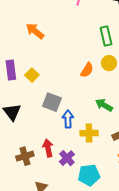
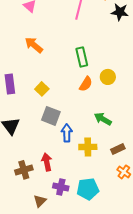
green rectangle: (106, 36) -> (82, 57), moved
yellow square: (32, 75) -> (42, 89), moved
purple cross: (67, 158) -> (61, 187), moved, turned -35

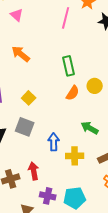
gray square: (51, 116) -> (25, 127), moved

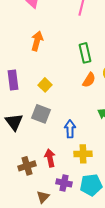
orange arrow: (21, 54) -> (37, 41), turned 66
yellow cross: (75, 156) -> (83, 154), moved

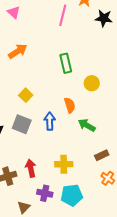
orange arrow: (37, 41) -> (18, 51), turned 42
orange semicircle: (89, 80) -> (70, 105), moved, turned -49
blue arrow: (70, 129) -> (50, 121), moved

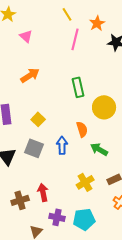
yellow circle: (92, 83) -> (104, 107), size x1.5
yellow cross: (64, 164) -> (85, 182), moved, turned -30

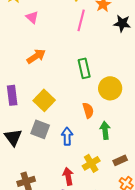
yellow square: (38, 119) -> (44, 100), size x1.5
blue arrow: (62, 145) -> (67, 136), moved
green arrow: (99, 149) -> (105, 130), turned 54
red arrow: (43, 192) -> (68, 176), moved

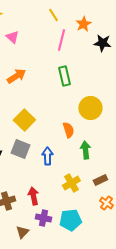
green rectangle: (84, 68) -> (64, 76), moved
red arrow: (68, 176) -> (33, 196), moved

